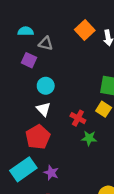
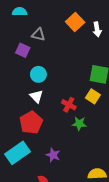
cyan semicircle: (26, 31) -> (20, 12), moved
purple star: (51, 173) -> (53, 155), moved

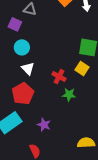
cyan circle: (38, 74) -> (22, 47), moved

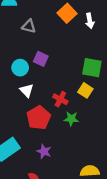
purple square: (15, 24) -> (41, 59), moved
red pentagon: (23, 94) -> (39, 118), moved

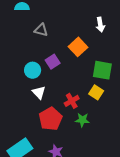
orange square: (67, 13) -> (78, 47), moved
purple square: (41, 59) -> (53, 62), turned 32
red cross: (60, 99) -> (72, 101), turned 32

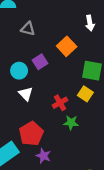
red pentagon: (51, 119) -> (31, 134), moved

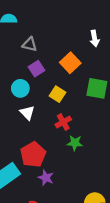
purple square: (40, 62) -> (37, 69), moved
yellow square: (85, 94) -> (57, 94), moved

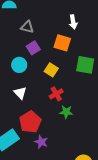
white arrow: (95, 38) -> (73, 22), moved
orange square: (70, 63) -> (62, 43), turned -30
white triangle: (27, 113) -> (20, 93), moved

